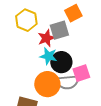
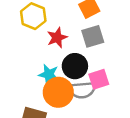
gray square: (59, 30) -> (93, 36), moved
cyan star: (48, 56) -> (49, 74), moved

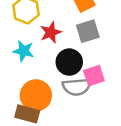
cyan star: (49, 74) -> (24, 51), moved
orange circle: (58, 92) -> (36, 95), moved

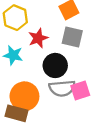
gray square: (88, 31) -> (72, 37), turned 30
pink square: (94, 76) -> (80, 91), moved

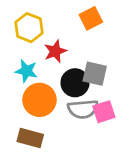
gray square: (72, 37) -> (95, 74), moved
orange circle: (24, 96) -> (40, 100), moved

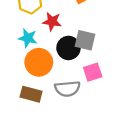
red star: (55, 51) -> (52, 22), turned 30
gray semicircle: (83, 109) -> (67, 89), moved

